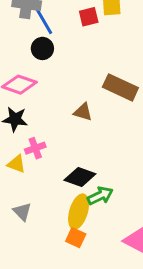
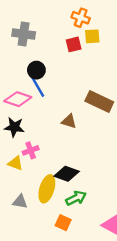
blue line: (44, 21) -> (38, 86), moved
green arrow: (100, 196) -> (76, 198), moved
gray triangle: (22, 212) -> (20, 202), turned -35
yellow ellipse: (79, 212) -> (47, 189), moved

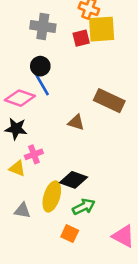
gray cross: (24, 34) -> (43, 27), moved
yellow square: (92, 36) -> (102, 29), size x1.6

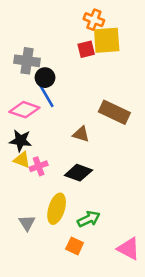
gray cross: (43, 27) -> (27, 61), moved
yellow triangle: (17, 168) -> (22, 160), moved
black diamond: (74, 180) -> (78, 173), moved
gray triangle: (22, 211) -> (27, 223), turned 48

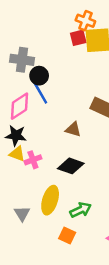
red square: (86, 49) -> (78, 38), moved
pink diamond: (24, 110) -> (20, 106), turned -52

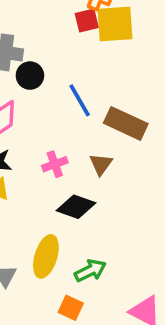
blue line: (40, 93) -> (80, 100), moved
brown triangle: (73, 129) -> (101, 164), moved, turned 49
pink cross: (33, 160) -> (55, 164), moved

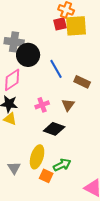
black circle: (30, 76) -> (28, 55), size x1.5
brown rectangle: (126, 123) -> (82, 82), size x0.7
orange square: (71, 308) -> (46, 176), moved

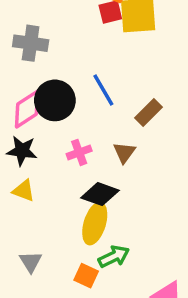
black circle: (28, 55) -> (55, 100), moved
brown rectangle: (82, 82) -> (149, 113), turned -70
yellow triangle: (10, 119) -> (24, 191), moved
yellow ellipse: (37, 157) -> (95, 224), moved

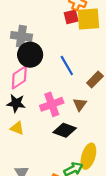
black circle: (55, 100) -> (30, 55), moved
pink cross: (79, 152) -> (52, 104), size x1.5
yellow ellipse: (95, 224) -> (88, 156), moved

